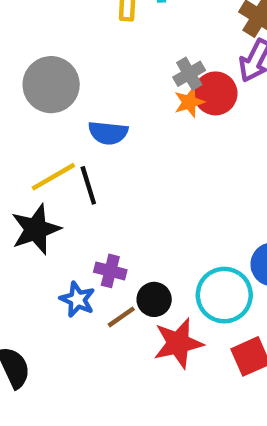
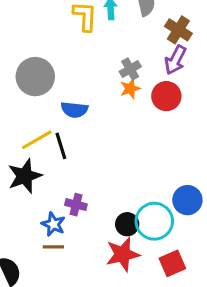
red circle: (215, 93) -> (166, 96), moved
black circle: (154, 299) -> (127, 224), moved
brown line: (121, 317) -> (53, 247), moved, turned 35

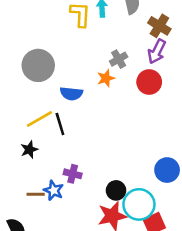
orange star: (130, 89) -> (106, 78), moved
black star: (25, 176) -> (29, 150), size x0.6
cyan circle: (154, 221) -> (139, 204), moved
brown line: (53, 247) -> (36, 194), moved

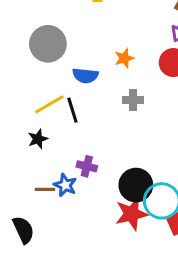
gray cross: (119, 59) -> (133, 100), moved, turned 30
black circle: (116, 190) -> (136, 185), size x1.5

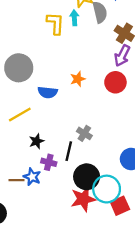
gray cross: (133, 100) -> (84, 133), moved, turned 32
black line: (72, 110) -> (69, 151), moved, turned 30
black star: (38, 139) -> (37, 141), moved

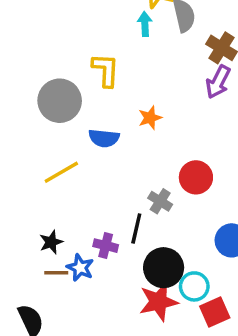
yellow L-shape: (55, 23) -> (106, 70), moved
red circle: (115, 82) -> (196, 177), moved
black star: (37, 141) -> (51, 242), moved
cyan circle: (107, 189) -> (194, 286), size x0.7

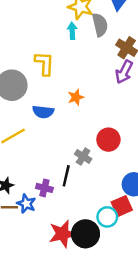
black circle: (164, 268) -> (85, 234), moved
red star: (158, 302) -> (63, 234), moved
red square: (215, 312) -> (122, 206), moved

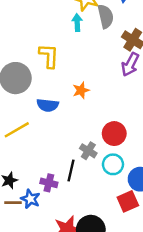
cyan circle: (107, 217) -> (113, 164), moved

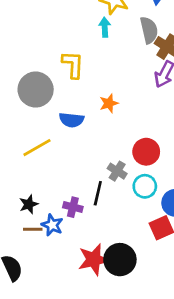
gray semicircle: (106, 16) -> (149, 30), moved

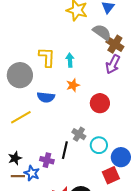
cyan arrow: (105, 27) -> (70, 60), moved
gray semicircle: (149, 30) -> (102, 32), turned -42
red circle: (146, 152) -> (100, 103), moved

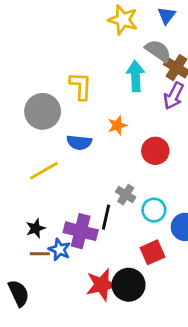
cyan arrow: (70, 60) -> (136, 76), moved, size x1.5
purple cross: (47, 160) -> (81, 231), size x1.6
red square: (111, 175) -> (152, 252), moved

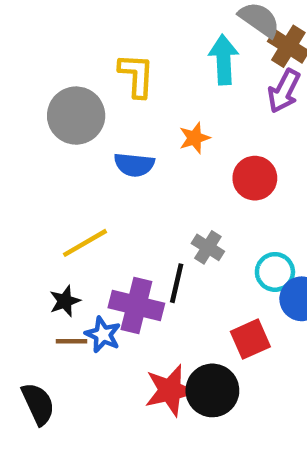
yellow line: (44, 171) -> (85, 243), moved
cyan circle: (154, 210) -> (275, 272), moved

